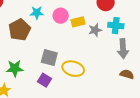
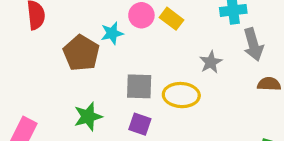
cyan star: (37, 13) -> (112, 33), moved
yellow rectangle: (78, 22) -> (171, 19), turned 64
gray star: (95, 30) -> (211, 62), moved

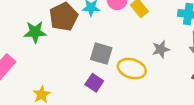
green star: (88, 117) -> (35, 32), moved

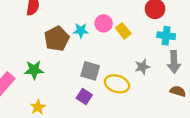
green star: (35, 32) -> (34, 70), moved

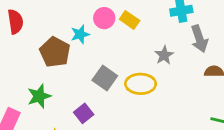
gray square: (90, 71) -> (105, 78), turned 36
purple square: (84, 96) -> (84, 113), moved, turned 35

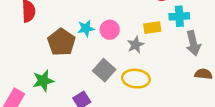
pink circle: (104, 18) -> (110, 30), moved
yellow rectangle: (130, 20) -> (152, 28), moved, turned -48
gray star: (164, 55) -> (136, 45), moved

